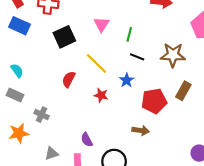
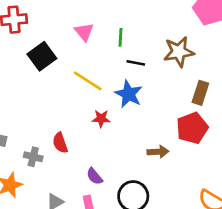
red semicircle: (69, 79) -> (60, 143), moved, turned -35
blue star: (127, 80) -> (129, 94), size x1.5
red pentagon: (154, 101) -> (192, 128), moved

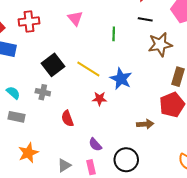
pink triangle: (84, 32) -> (75, 18), moved
black square: (42, 56) -> (53, 65), moved
black line: (136, 63) -> (145, 19), moved
gray cross: (33, 157) -> (43, 92), moved

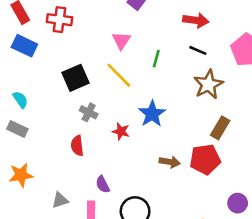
pink triangle: (75, 18) -> (121, 40), moved
brown star: (160, 44) -> (208, 84), turned -30
yellow line: (88, 69) -> (119, 75), moved
gray cross: (43, 92) -> (89, 112), moved
brown arrow: (145, 124) -> (170, 162), moved

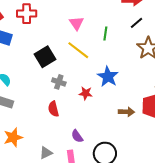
black line: (198, 50) -> (137, 23), turned -56

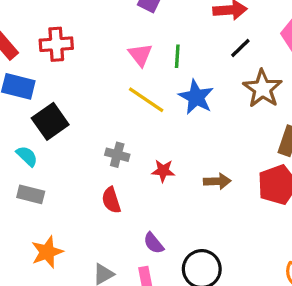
green line: (105, 34) -> (177, 56), moved
black square: (45, 57) -> (50, 121), moved
blue star: (108, 77) -> (196, 97), moved
brown arrow: (126, 112) -> (217, 181), moved

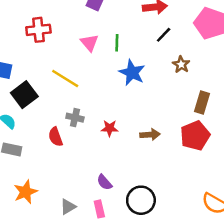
red cross: (56, 44) -> (38, 30), moved
brown star: (263, 89) -> (181, 64), size x0.6
yellow line: (146, 100) -> (65, 79), moved
red semicircle: (111, 200) -> (55, 137), moved

